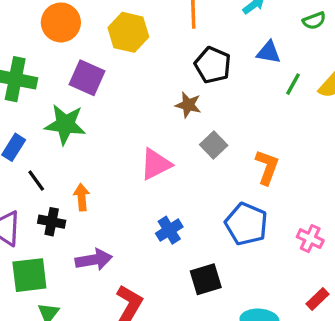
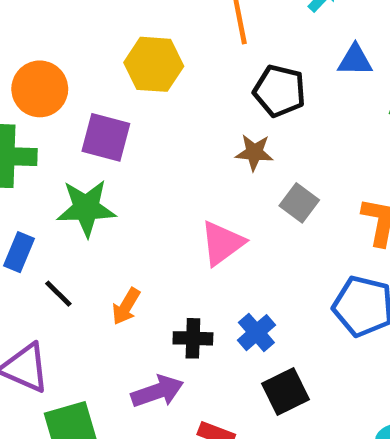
orange circle: (61, 22) -> (40, 89), moved
orange arrow: (82, 197) -> (126, 306), turned -135
black cross: (52, 222) -> (193, 338), moved
black square: (206, 279) -> (286, 392), moved

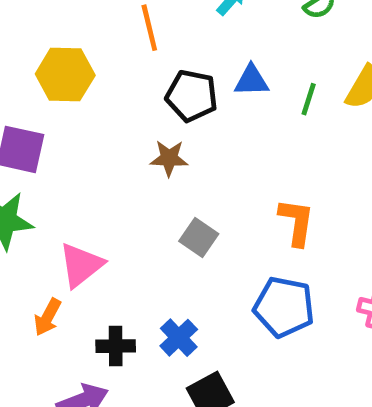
blue triangle: (355, 60) -> (251, 81), moved
gray square: (299, 203) -> (199, 237), moved
pink triangle: (222, 243) -> (81, 265), moved

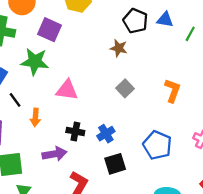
pink triangle: (81, 265) -> (67, 90), turned 35
blue pentagon: (284, 307) -> (157, 145), moved
orange arrow: (48, 317) -> (35, 117), moved, turned -36

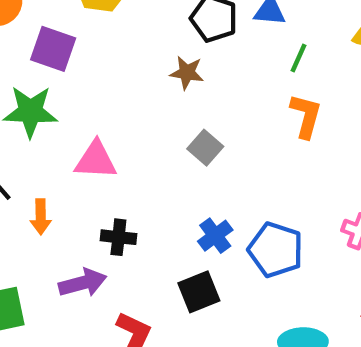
green line: (190, 34) -> (298, 58), moved
orange L-shape: (173, 91) -> (306, 116), moved
blue cross: (106, 134) -> (215, 236), moved

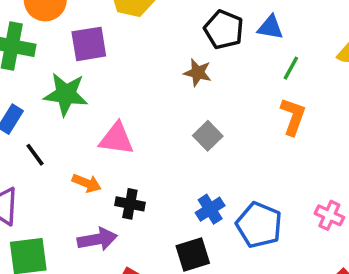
purple square: (53, 49) -> (89, 44), turned -33
orange arrow: (41, 217) -> (87, 183), moved, turned -72

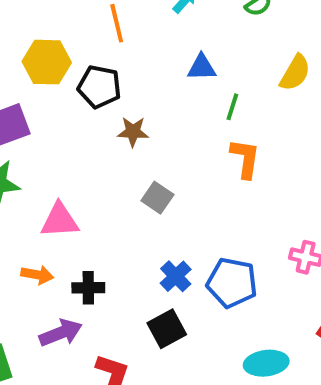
black pentagon: (224, 30) -> (99, 87), moved

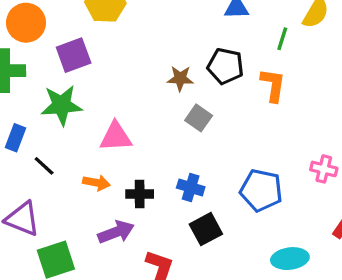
black pentagon: (99, 87) -> (225, 66), moved
green line: (232, 107) -> (282, 39), moved
brown star: (133, 132) -> (180, 78), moved
blue cross: (176, 276) -> (191, 187), moved, turned -30

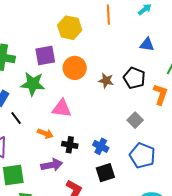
orange circle: (26, 23) -> (75, 68), moved
gray square: (199, 118) -> (135, 120), moved

